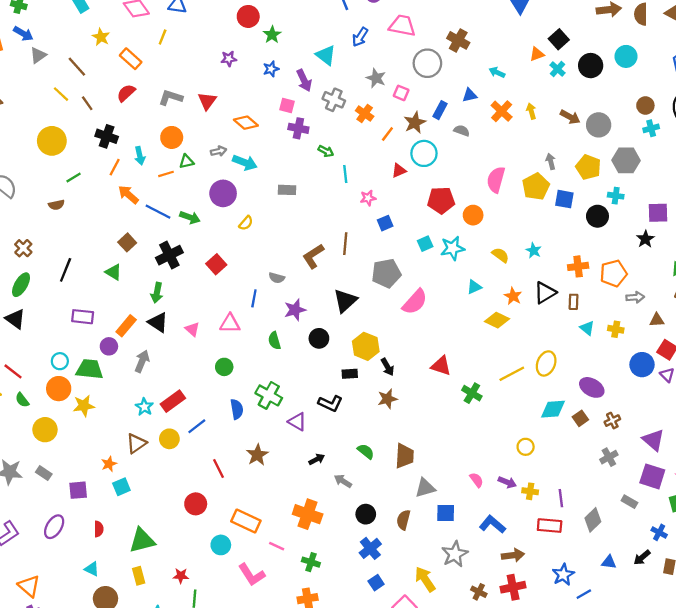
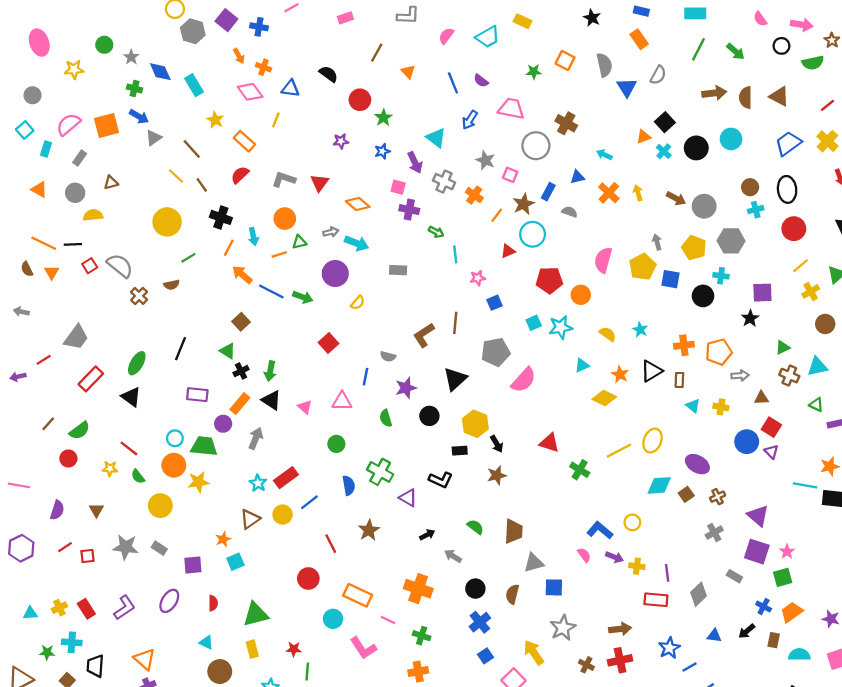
brown cross: (23, 248) -> (139, 296), moved
black cross: (169, 255) -> (241, 371), moved, size x0.6
blue L-shape: (492, 524) -> (600, 530), moved

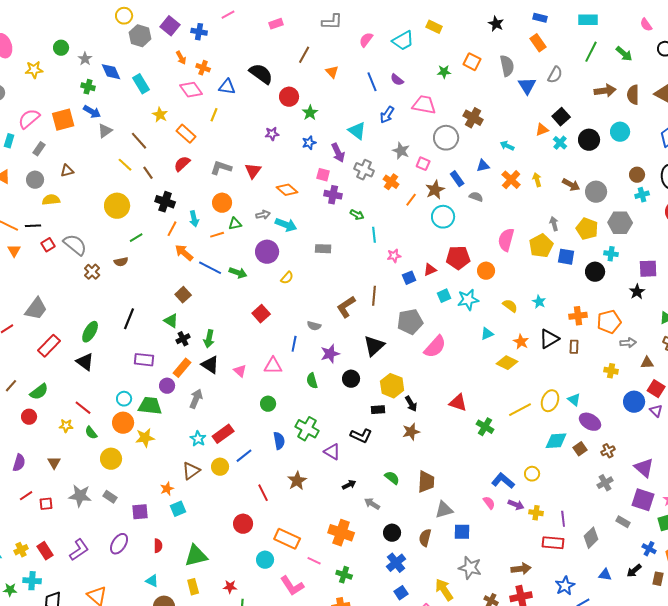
black semicircle: (329, 74) -> (261, 74), size x1.4
blue rectangle: (548, 192) -> (457, 179), turned -63
red triangle: (508, 251) -> (430, 270), moved
cyan triangle: (693, 406) -> (574, 400), moved
gray star: (563, 628) -> (470, 568), turned -30

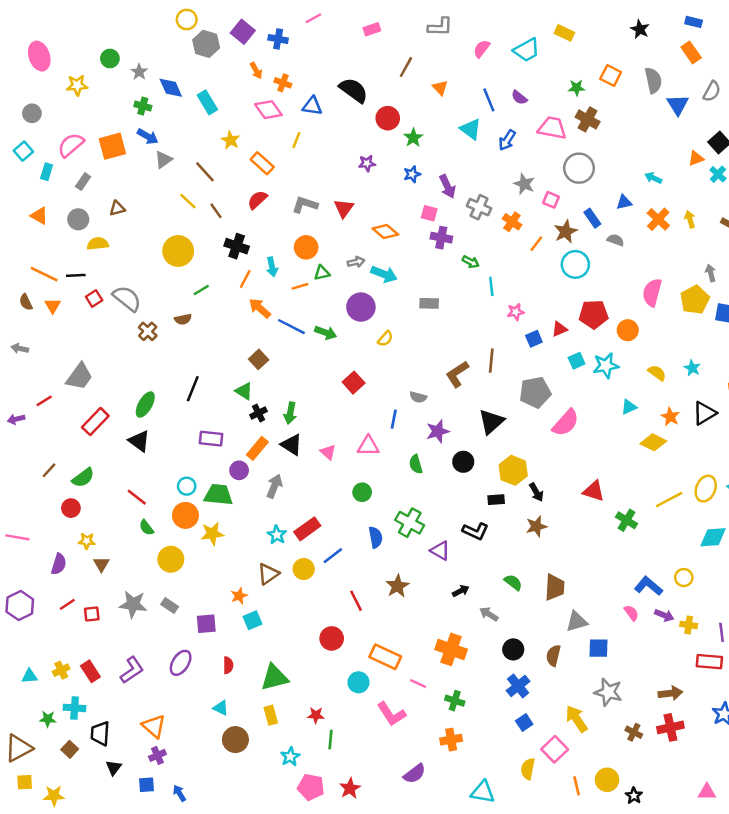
brown cross: (473, 118) -> (588, 119), moved
cyan triangle: (357, 131) -> (471, 129), moved
yellow star: (66, 426) -> (87, 541), moved

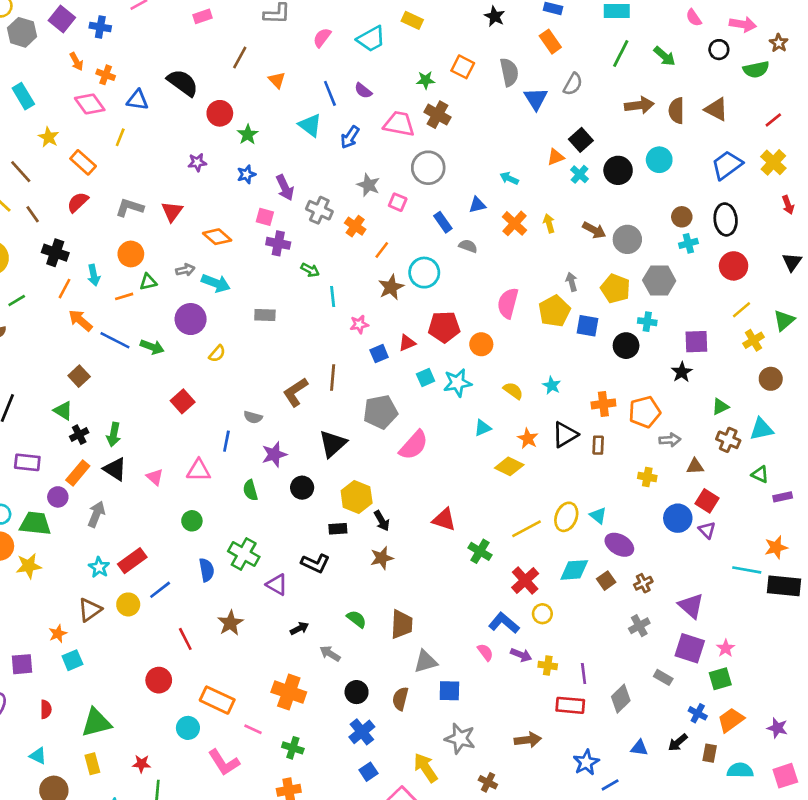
brown star: (566, 232) -> (391, 287), moved
red cross: (670, 727) -> (525, 581), moved, turned -30

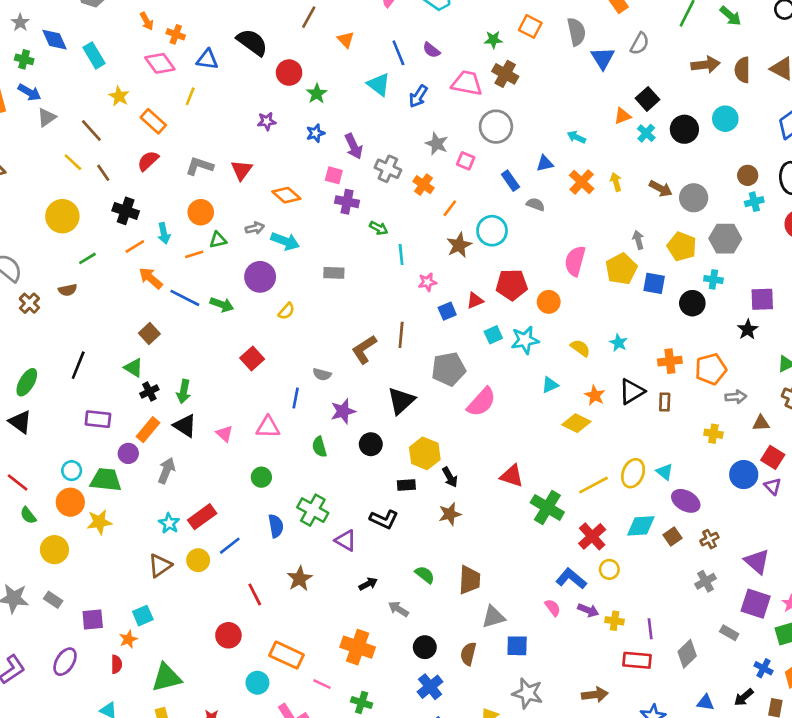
orange line: (64, 289) -> (135, 247), turned 30
green cross: (480, 551) -> (547, 507), size x1.4
orange star: (58, 634) -> (128, 639), moved

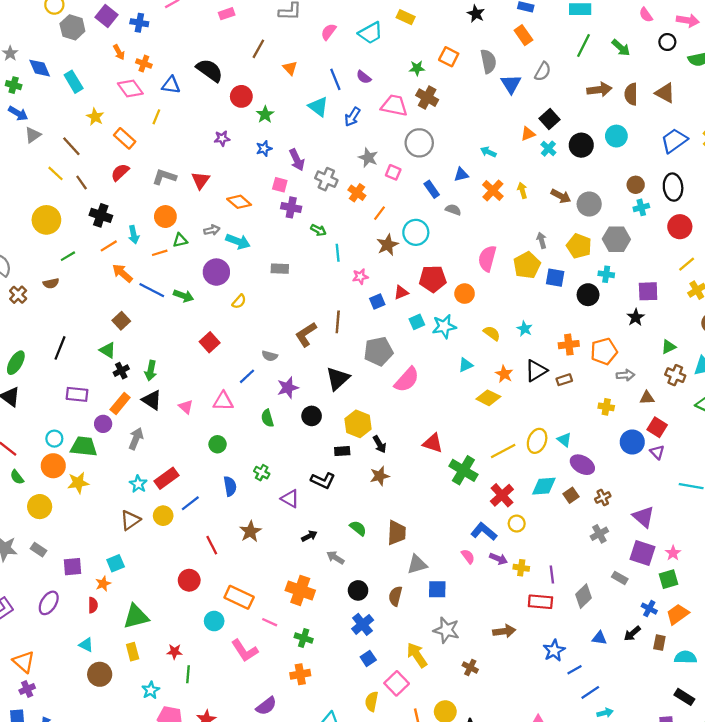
blue line: (296, 398) -> (247, 376), turned 36
brown rectangle: (665, 402) -> (564, 380), turned 70
green cross: (313, 510) -> (262, 473), size x0.6

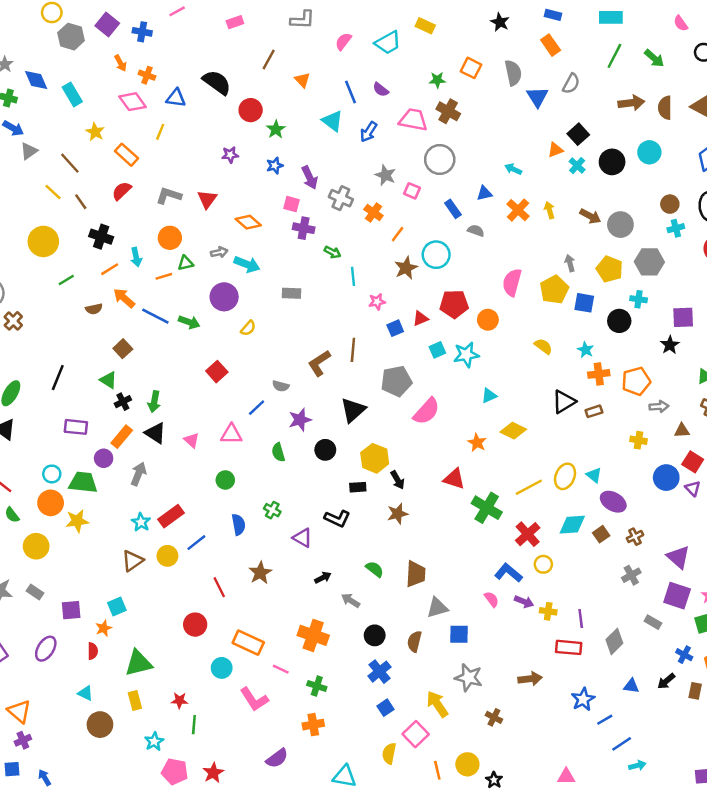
brown semicircle: (51, 283) -> (94, 309), moved
cyan star: (525, 329) -> (586, 350), moved
yellow semicircle: (492, 333) -> (543, 346), moved
orange star: (504, 374) -> (477, 443), moved

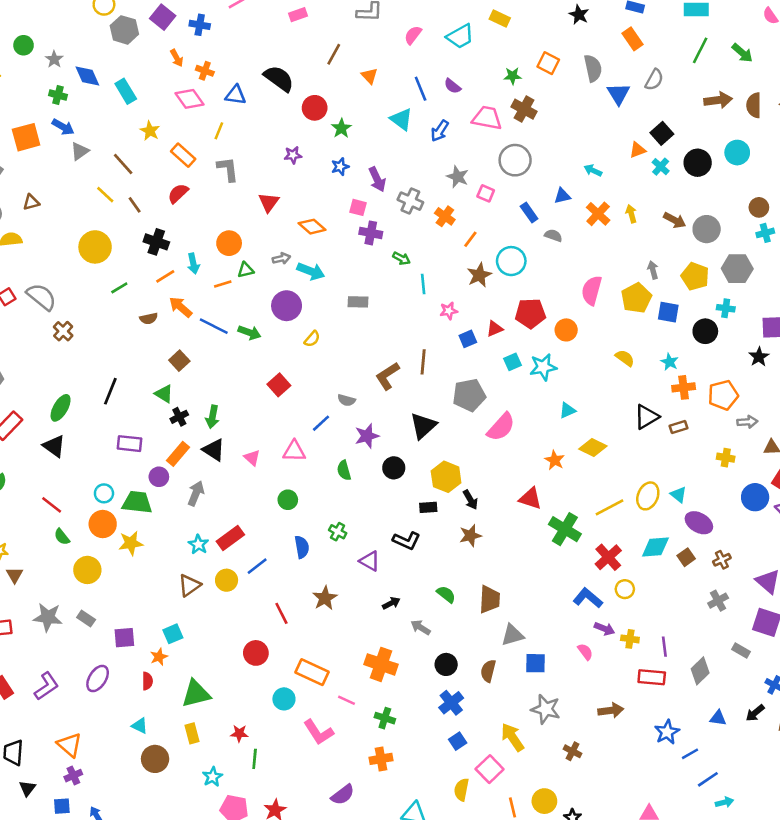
gray L-shape: (169, 196) -> (228, 169), moved, turned 65
pink semicircle: (492, 599) -> (585, 652), moved

